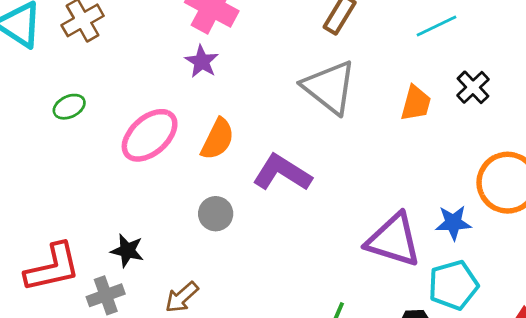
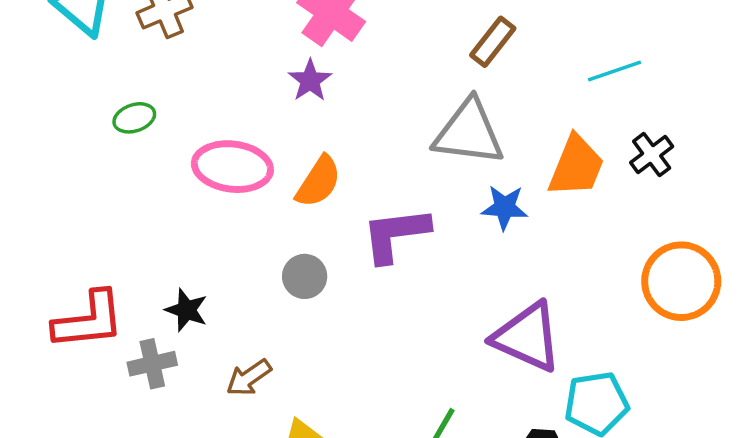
gray triangle: (329, 87) -> (469, 132), turned -38
orange trapezoid: (416, 103) -> (576, 166), size x1.4
pink ellipse: (150, 135) -> (232, 167), turned 42
purple L-shape: (282, 173) -> (395, 234), turned -46
blue star: (453, 223) -> (505, 207), moved

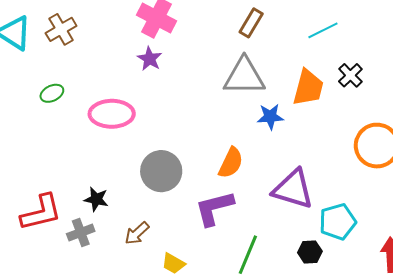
orange semicircle: (318, 182) -> (231, 163), moved
purple L-shape: (395, 234) -> (214, 208), moved
gray circle: (305, 276) -> (161, 171), size x1.6

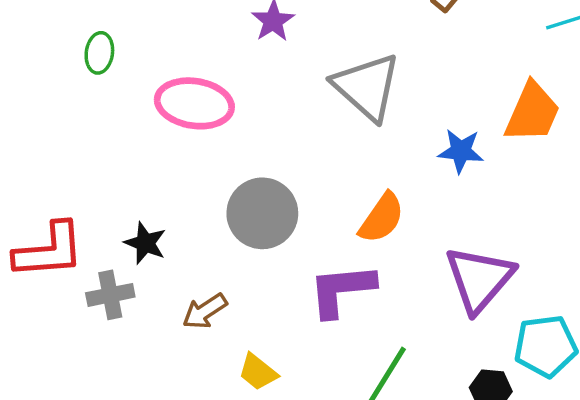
gray triangle: (244, 76) -> (367, 87), moved, turned 33
green ellipse: (52, 93) -> (99, 53), turned -65
purple triangle: (293, 189) -> (479, 279), turned 45

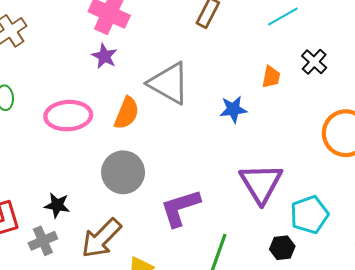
orange trapezoid: (532, 112) -> (271, 77), size x0.6
orange semicircle: (382, 218) -> (127, 113), moved
brown arrow: (205, 311) -> (101, 238), size x1.6

